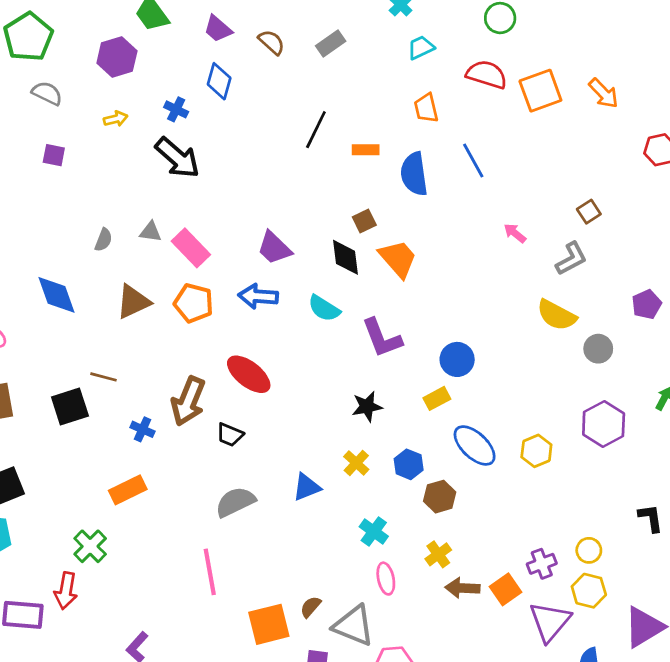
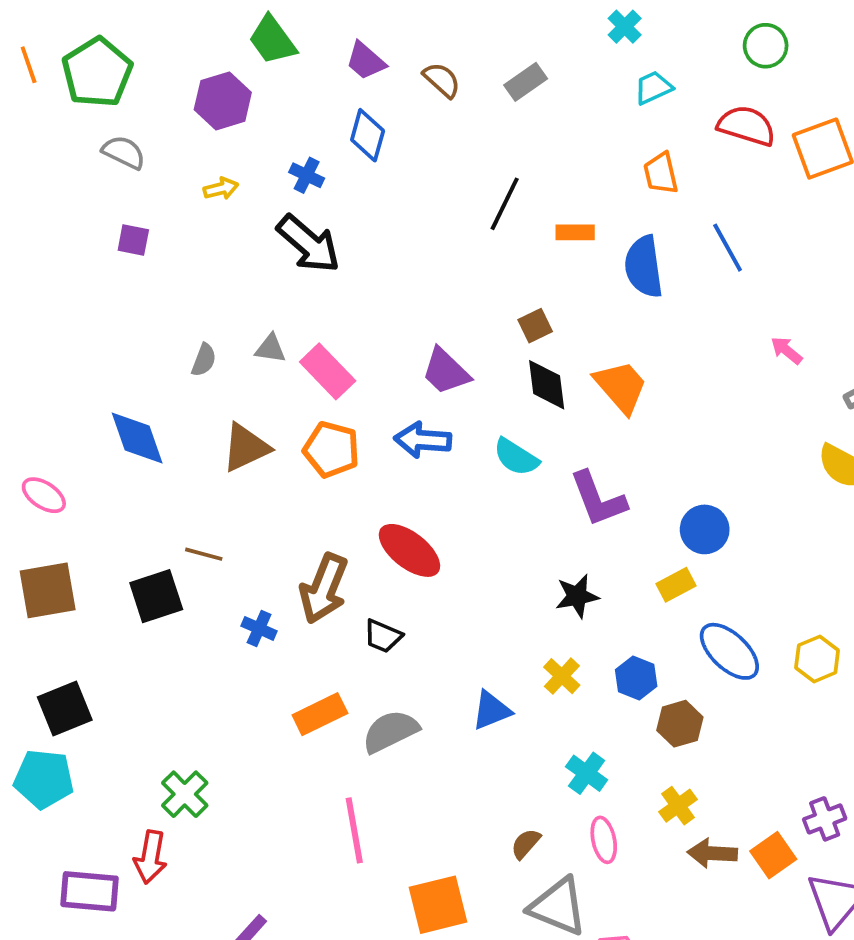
brown square: (364, 221) -> (535, 326), moved
orange rectangle: (128, 490) -> (320, 714), moved
brown semicircle: (311, 607) -> (526, 844), moved

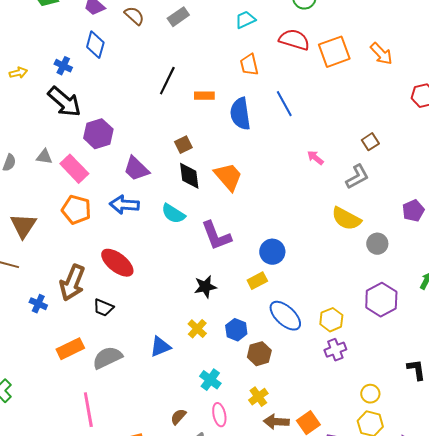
purple hexagon: (223, 101) -> (98, 134), moved
brown triangle: (246, 448) -> (23, 226), moved, turned -32
purple cross: (825, 819) -> (335, 350), moved

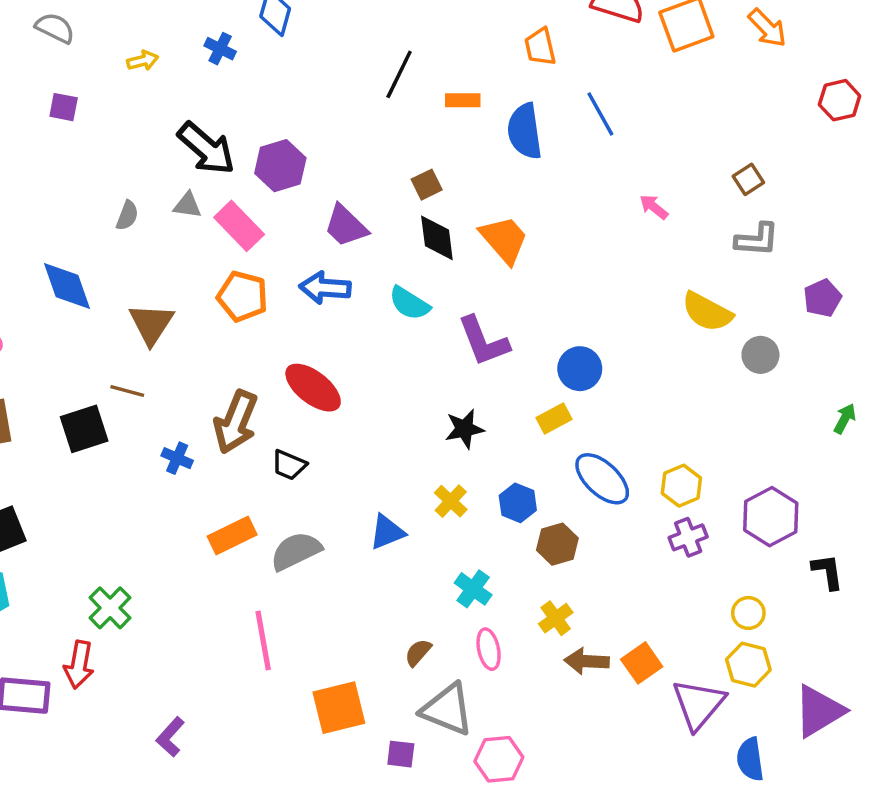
black arrow: (64, 102) -> (206, 148), moved
gray L-shape: (357, 177) -> (757, 240), moved, turned 32
purple hexagon: (381, 300) -> (771, 517), moved

